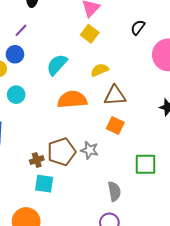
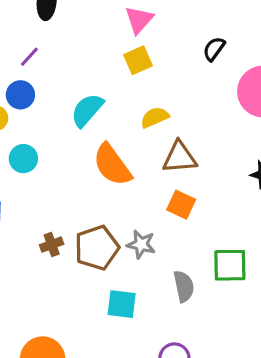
yellow square: (90, 34) -> (138, 60), turned 30
orange semicircle: (72, 100) -> (112, 165), turned -120
brown cross: (37, 160) -> (52, 245), moved
cyan square: (44, 184) -> (122, 304), moved
gray semicircle: (114, 191) -> (184, 286), moved

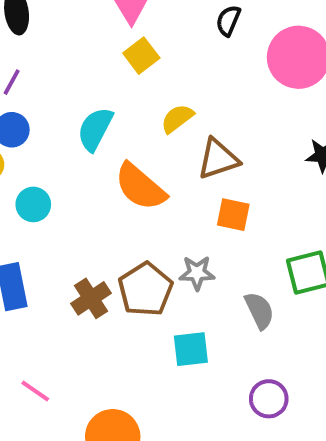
brown cross: (52, 245) -> (91, 298), size x1.4

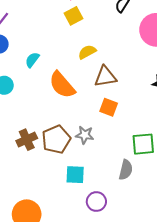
cyan semicircle: (95, 129) -> (32, 60), moved, size x0.7
gray semicircle: (259, 311) -> (126, 170), moved, turned 30
purple circle: (269, 399) -> (96, 202), moved

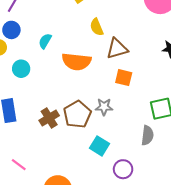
yellow semicircle: (87, 52) -> (97, 27), turned -78
orange semicircle: (62, 85) -> (76, 62), turned -36
cyan square: (75, 175) -> (100, 146), turned 36

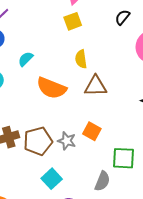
orange square: (124, 78) -> (92, 131), moved

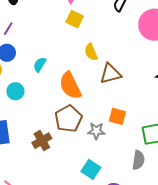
yellow square: (73, 21) -> (75, 19), turned -30
orange semicircle: (51, 88) -> (70, 86), turned 56
brown pentagon: (38, 141) -> (68, 119), moved

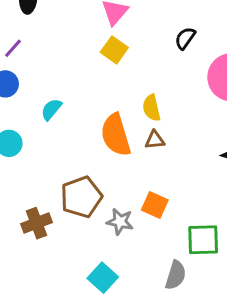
yellow semicircle: (91, 52) -> (151, 108), moved
brown triangle: (110, 74) -> (155, 140), size x0.6
orange semicircle: (70, 86) -> (116, 135), moved

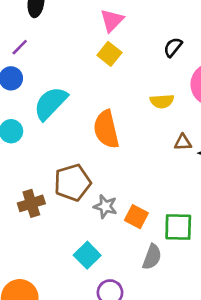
yellow semicircle: (151, 108) -> (162, 101), moved, turned -85
cyan semicircle: (51, 109) -> (51, 103), size x1.8
brown triangle: (155, 140) -> (183, 142), moved
orange square: (155, 205) -> (136, 217), moved

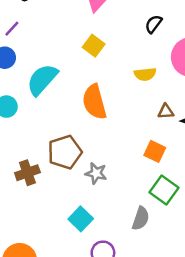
yellow square: (109, 54) -> (94, 46), moved
orange square: (136, 217) -> (155, 151), moved
green square: (178, 227) -> (164, 190), turned 36

